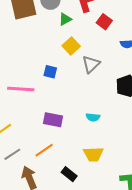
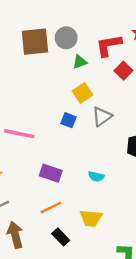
blue square: (50, 72) -> (68, 120), moved
orange line: (44, 150) -> (51, 207), moved

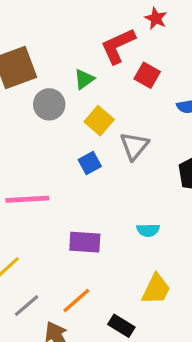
gray circle: (66, 38) -> (49, 104), moved
blue square: (68, 120) -> (90, 163), turned -35
orange line: (51, 207) -> (76, 301), moved
yellow trapezoid: (91, 218) -> (156, 289), turned -55

